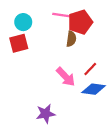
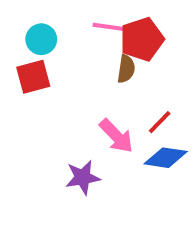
purple star: (46, 114) -> (83, 177), moved

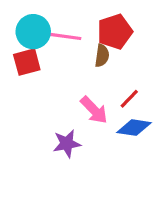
pink line: (112, 27) -> (65, 36), moved
cyan circle: (41, 39) -> (33, 32), size x1.4

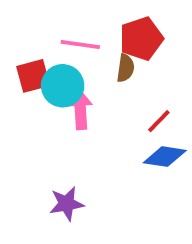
cyan circle: (33, 32) -> (63, 86), moved
pink arrow: (94, 110) -> (80, 109), moved, turned -140
purple star: (67, 144) -> (67, 204), moved

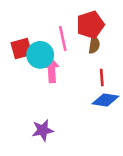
pink line: (80, 45) -> (63, 39), moved, turned 70
brown semicircle: (125, 68) -> (94, 45), moved
red line: (159, 121) -> (102, 77), turned -48

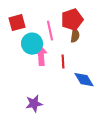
red square: (21, 49) -> (17, 23), moved
red line: (102, 77) -> (63, 62), moved
blue diamond: (105, 100) -> (84, 80), turned 50

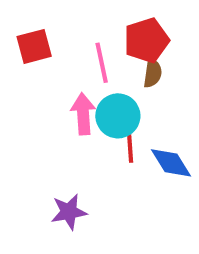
cyan circle: (32, 44) -> (118, 116), moved
red line: (63, 62) -> (130, 149), moved

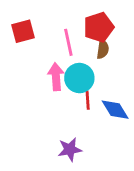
purple star: (69, 212) -> (70, 149), moved

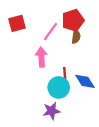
pink line: (68, 42) -> (51, 32), turned 48
cyan circle: (79, 78) -> (59, 87), moved

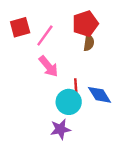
pink line: (51, 32) -> (45, 36), moved
pink arrow: (41, 57) -> (49, 66), turned 144

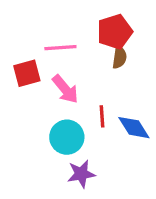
red square: (20, 27) -> (27, 73), moved
pink line: (45, 36) -> (60, 48), turned 50
cyan circle: (69, 102) -> (67, 137), moved

